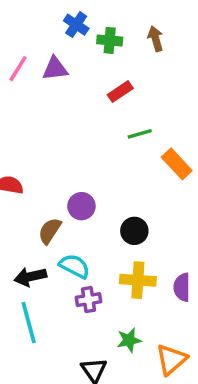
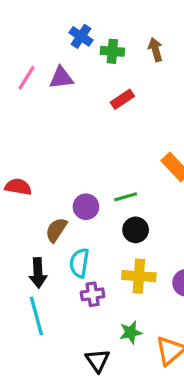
green line: (140, 134) -> (126, 197), moved
cyan semicircle: (74, 266) -> (79, 263), turned -108
black arrow: (30, 277) -> (38, 273), turned -80

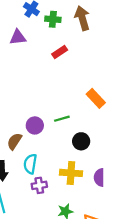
brown arrow: (155, 50) -> (82, 18), size x1.5
black circle: (136, 230) -> (81, 141), moved

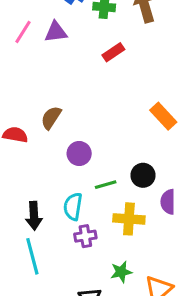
green line: (62, 119) -> (106, 185), moved
brown semicircle: (14, 141) -> (51, 118), moved
purple semicircle: (99, 177) -> (168, 202), moved

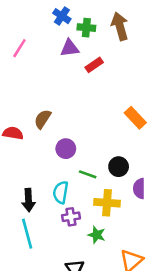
purple triangle: (56, 32) -> (70, 48), moved
green line: (106, 185) -> (88, 174), turned 36
green star: (121, 272) -> (97, 235), moved, turned 30

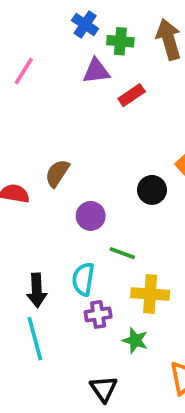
black circle: (119, 167) -> (152, 190), moved

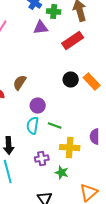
red rectangle: (132, 95) -> (73, 41), moved, size x1.5
black circle: (152, 190) -> (71, 80), moved
cyan semicircle: (83, 279) -> (33, 126), moved

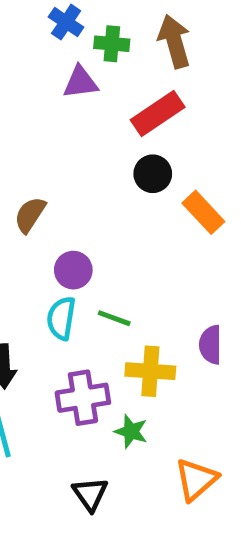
black circle: (71, 80) -> (153, 174), moved
purple cross: (42, 159) -> (83, 398), size x1.5

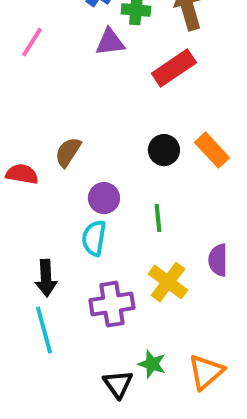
black circle: (153, 174) -> (164, 150), moved
green line: (114, 318) -> (158, 218), moved, turned 64
yellow cross: (150, 371) -> (168, 282), turned 33
green star: (131, 431) -> (152, 364), moved

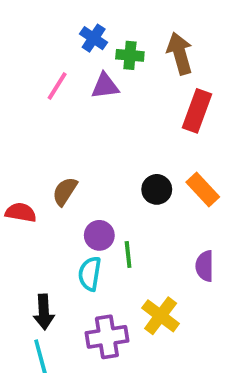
pink line: (32, 42) -> (57, 86), moved
red rectangle: (174, 68) -> (197, 111), moved, turned -36
green line: (158, 218) -> (128, 255), moved
purple semicircle: (218, 260) -> (205, 266), moved

